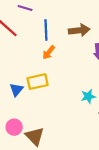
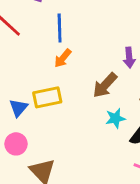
brown arrow: (79, 30) -> (105, 85), moved, turned 138
pink circle: (14, 127) -> (16, 144), moved

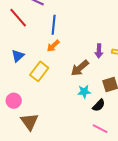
yellow rectangle: (47, 97) -> (39, 71), turned -48
blue triangle: (19, 108) -> (18, 56), moved

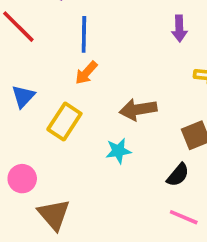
purple arrow: (99, 51) -> (179, 29), moved
brown arrow: (80, 68) -> (138, 109), turned 36
cyan star: (84, 92) -> (118, 151), moved

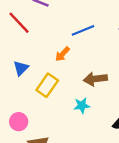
blue line: (84, 34) -> (83, 30), moved, turned 65

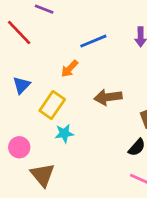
cyan star: (82, 105) -> (64, 133), moved

